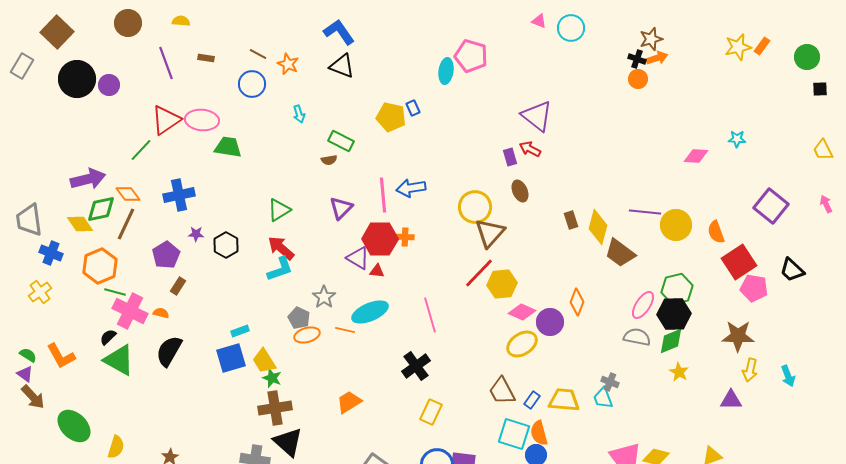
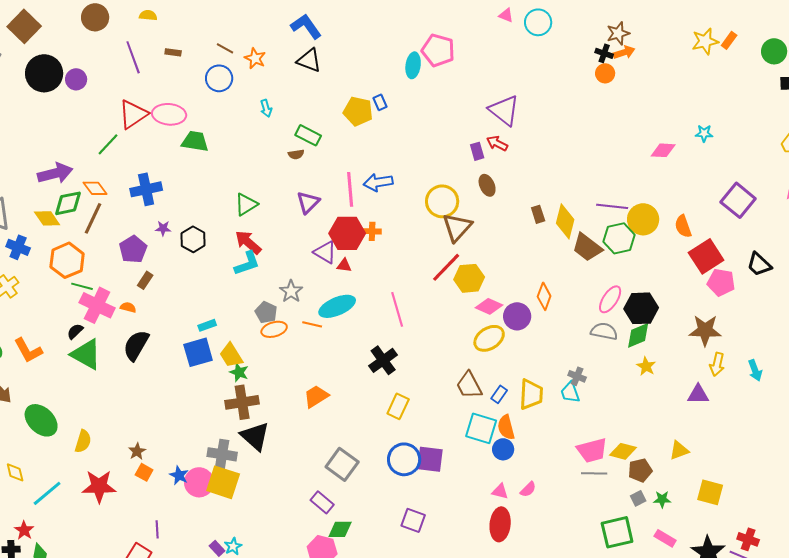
green hexagon: (677, 289) -> (619, 238), moved
yellow trapezoid: (564, 400) -> (531, 394), turned 88

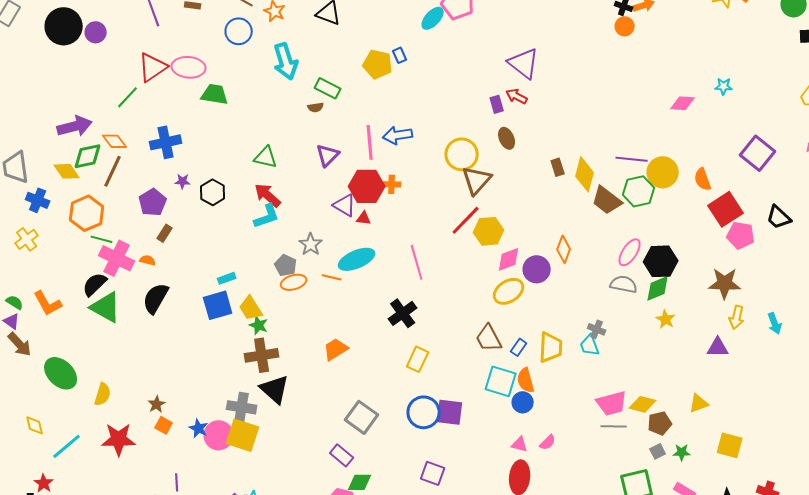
cyan ellipse: (413, 65) -> (433, 18), turned 35
cyan arrow: (266, 108) -> (286, 61), size x2.0
green triangle: (246, 204) -> (266, 157), turned 45
pink diamond: (489, 306) -> (509, 259), turned -44
black semicircle: (75, 331) -> (95, 284), size x1.5

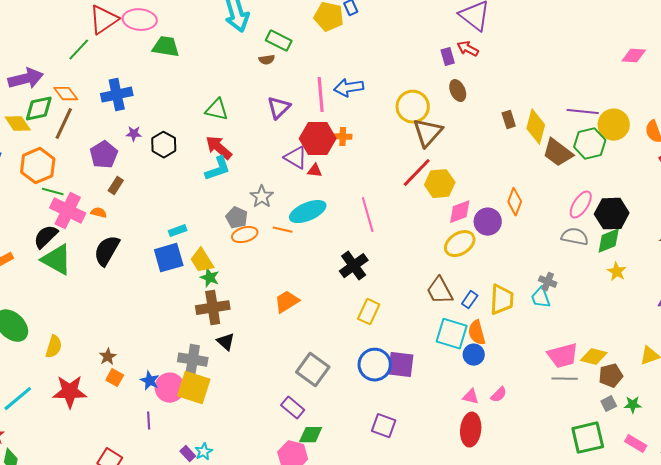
black triangle: (275, 389) -> (226, 342), size x0.6
purple line: (177, 482) -> (149, 421), moved

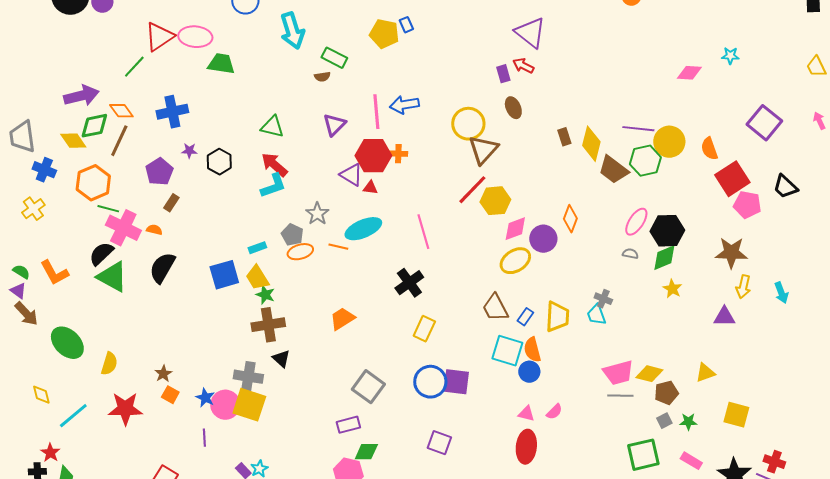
cyan rectangle: (178, 231) -> (257, 248), moved
gray semicircle: (575, 237) -> (630, 254), size x0.6
purple rectangle: (293, 408) -> (348, 425), turned -55

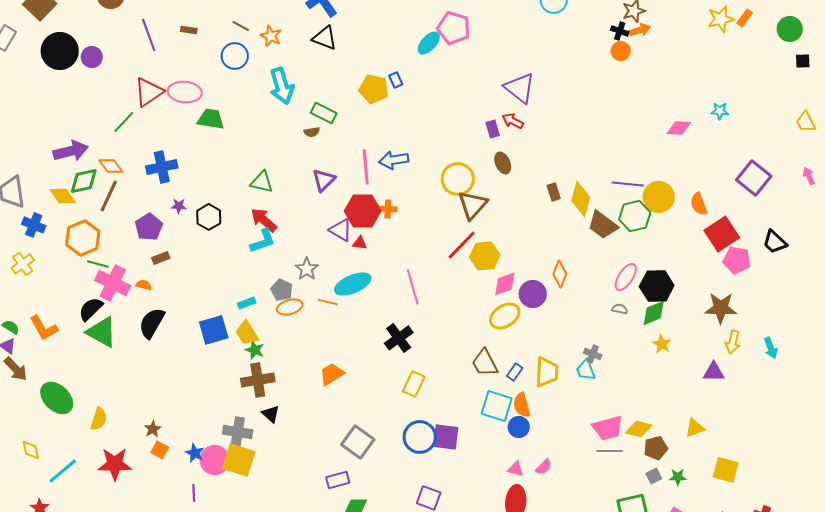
brown rectangle: (171, 203) -> (161, 258), turned 36

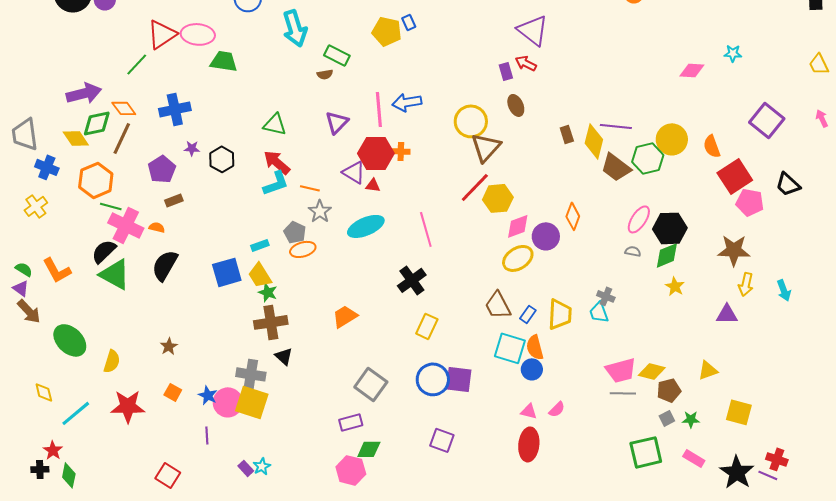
purple line: (628, 184) -> (616, 126), moved
orange line: (328, 302) -> (310, 188), moved
brown star: (153, 429) -> (169, 346), moved

